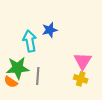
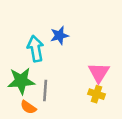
orange semicircle: (11, 82) -> (28, 107), moved

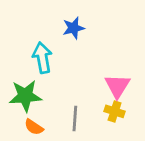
blue star: (59, 36) -> (73, 28), moved
gray line: (45, 91) -> (75, 119), moved

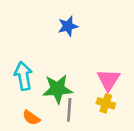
cyan arrow: (42, 58) -> (23, 76), moved
green star: (25, 96) -> (57, 89), moved

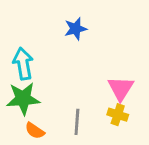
cyan arrow: (23, 76) -> (23, 64), moved
green star: (57, 89) -> (23, 99), moved

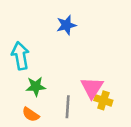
pink triangle: (121, 88) -> (92, 88), moved
green star: (23, 99) -> (36, 86), moved, size x0.7

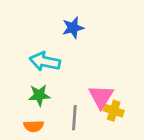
cyan arrow: (20, 56) -> (45, 61), moved, turned -68
orange semicircle: (31, 114) -> (34, 126), turned -36

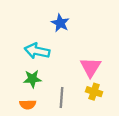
blue star: (73, 28) -> (60, 23), turned -30
pink triangle: (101, 97) -> (91, 67), moved

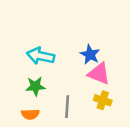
blue star: (60, 23) -> (90, 55), moved
pink triangle: (91, 67) -> (99, 74), turned -40

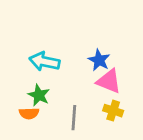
green star: (35, 86) -> (39, 95), turned 30
orange semicircle: (30, 114) -> (29, 113), moved

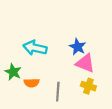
green star: (39, 95) -> (13, 72), moved
orange semicircle: (29, 113) -> (32, 83), moved

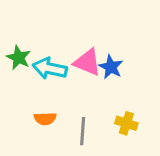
pink triangle: (85, 63) -> (87, 62), moved
green star: (13, 72) -> (19, 58), moved

